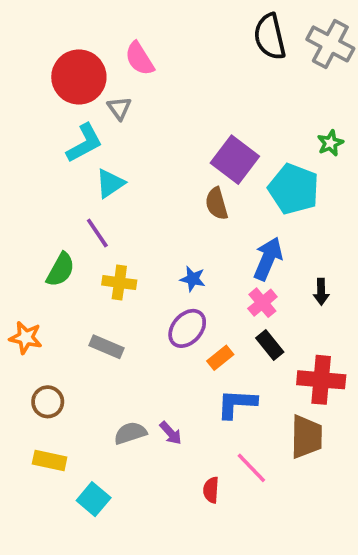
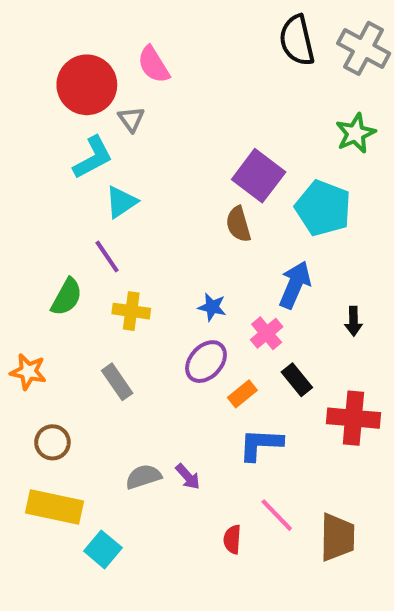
green star: (330, 143) -> (355, 133), moved, size x1.4
pink cross: (262, 303) -> (267, 333), moved
gray rectangle: (106, 347) -> (117, 382), turned 32
brown trapezoid: (306, 437) -> (337, 537), moved
yellow rectangle: (50, 461) -> (55, 507), size x1.5

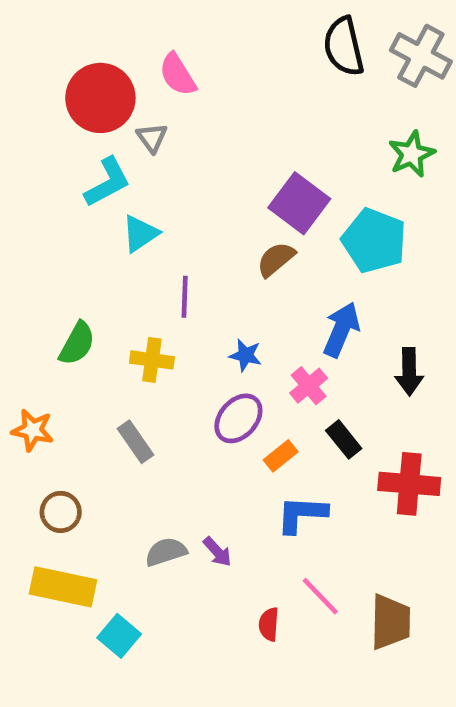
brown semicircle: (238, 224) -> (276, 259), turned 66
purple line: (107, 257) -> (185, 297), moved, turned 36
black arrow: (353, 321) -> (409, 372), size x1.4

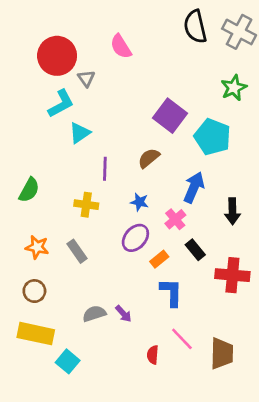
pink semicircle: (178, 75) -> (121, 47), moved
brown semicircle: (276, 259) -> (149, 158), moved
green semicircle: (77, 344) -> (29, 190), moved
orange star: (33, 430) -> (37, 247), moved
blue L-shape: (302, 514) -> (171, 292), turned 88

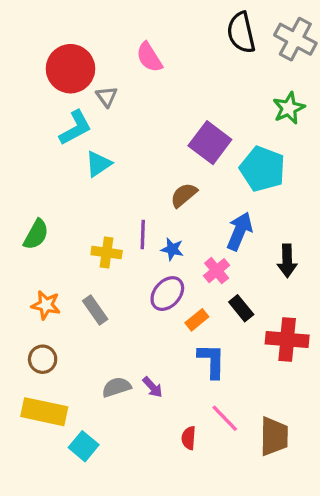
purple line: (105, 169) -> (143, 234), moved

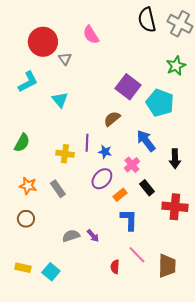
cyan L-shape: (75, 128) -> (28, 82), moved
cyan triangle: (98, 164) -> (60, 100), turned -36
blue arrow: (240, 231) -> (146, 141), turned -60
yellow rectangle: (44, 412) -> (23, 268), moved, size x0.6

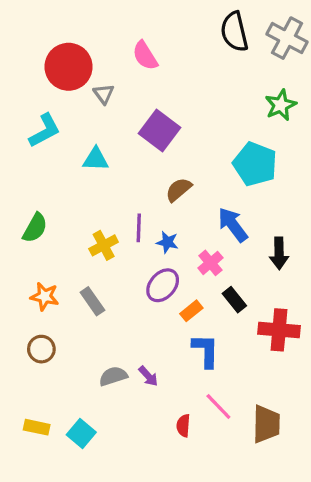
purple square: (128, 87) -> (159, 131), moved
cyan triangle: (60, 100) -> (96, 159), turned -48
yellow cross: (65, 154) -> (104, 245), turned -36

